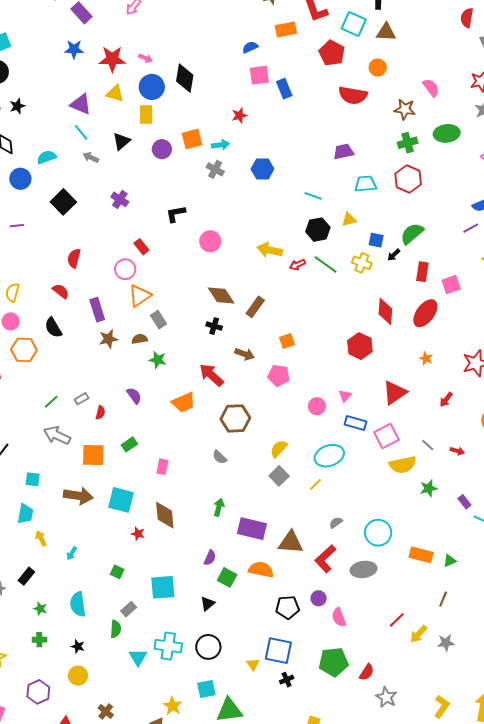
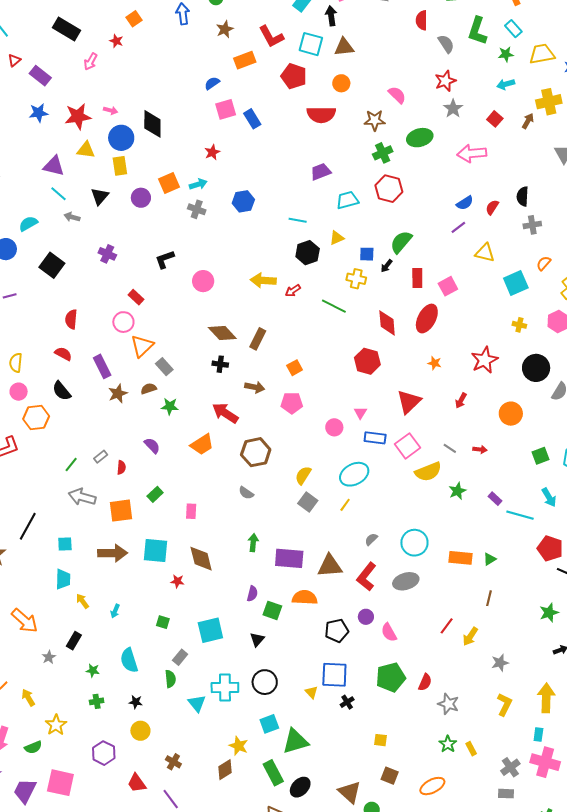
green line: (326, 264) -> (334, 306), moved
gray star: (446, 643) -> (500, 663), moved

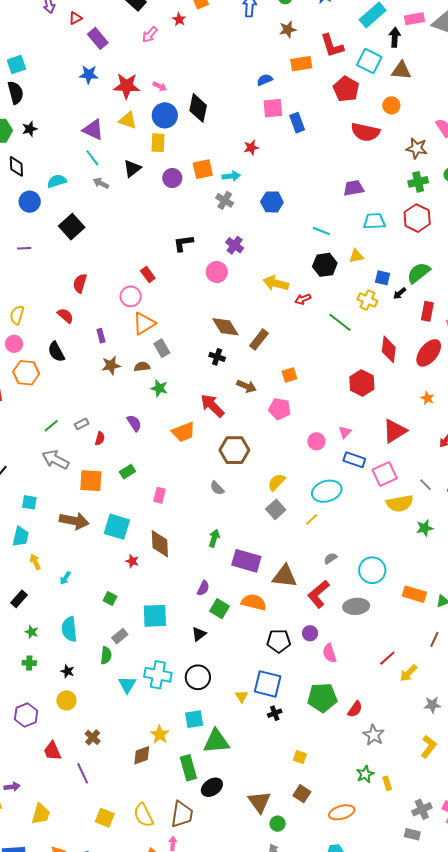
purple cross: (107, 254) -> (235, 245), moved
purple rectangle: (102, 366) -> (101, 336), size x0.6

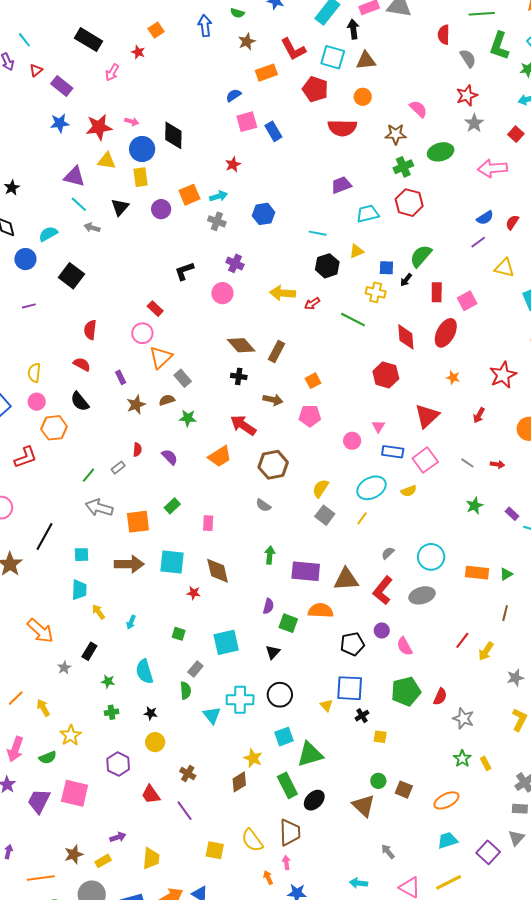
red semicircle: (100, 439) -> (137, 450), moved
yellow semicircle: (400, 503) -> (409, 491), moved, size x0.6
yellow square: (300, 757) -> (380, 737), moved
green circle: (278, 824) -> (378, 781), moved

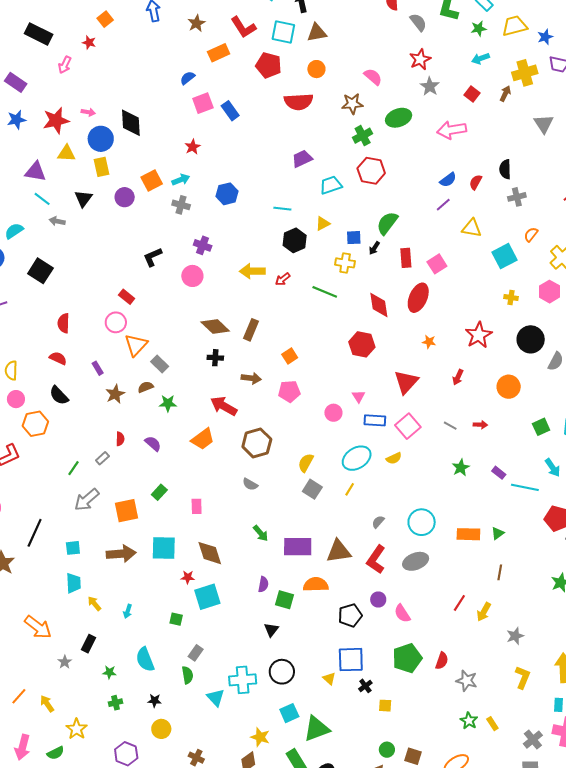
gray arrow: (99, 508) -> (87, 500), turned -52
green arrow: (270, 555) -> (261, 533), turned 138
cyan square: (226, 642) -> (207, 597), moved

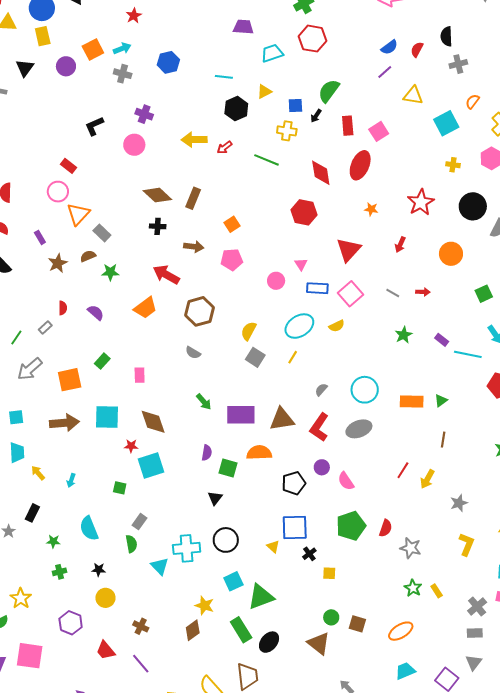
purple trapezoid: (302, 159) -> (243, 27), turned 30

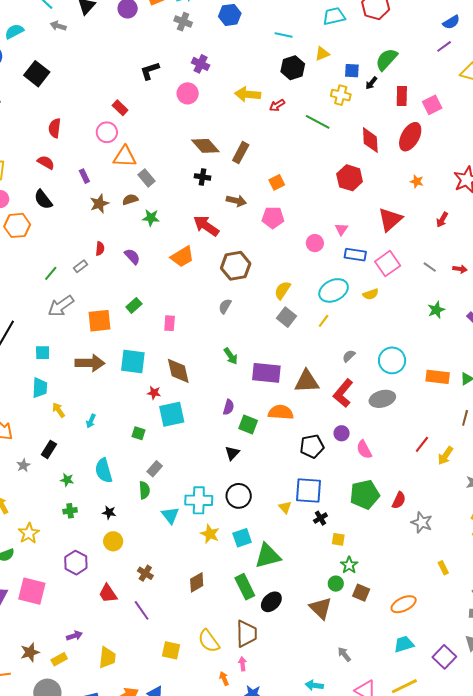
orange triangle: (78, 214) -> (125, 157), turned 45
gray semicircle: (193, 353) -> (225, 306), turned 84
green star: (413, 588) -> (349, 565), moved
yellow star: (204, 605) -> (210, 534), moved

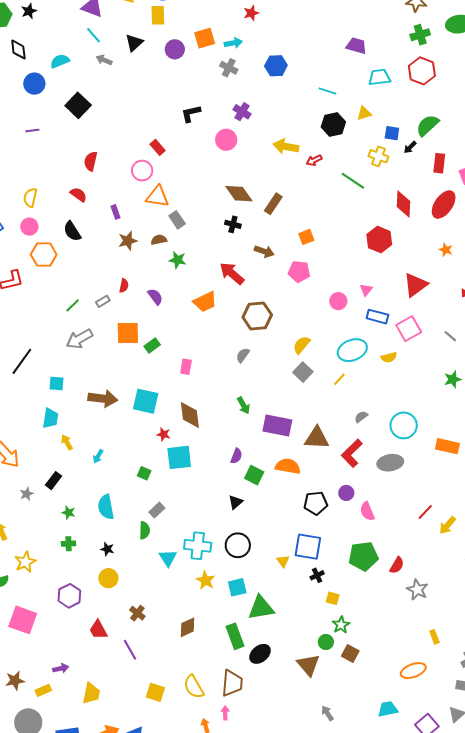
orange square: (99, 321) -> (128, 333), moved
orange ellipse: (404, 604) -> (413, 671), moved

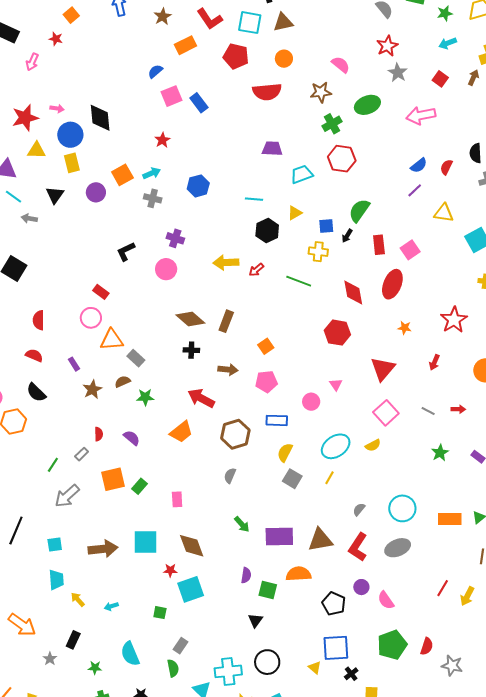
blue rectangle: (377, 317) -> (277, 420), moved
cyan arrow: (98, 456) -> (111, 606), turned 56
black pentagon: (316, 503) -> (334, 604), turned -30

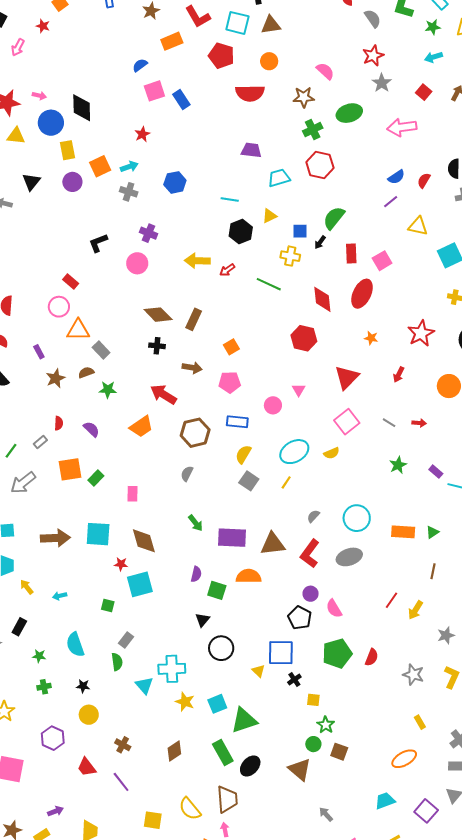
yellow rectangle: (72, 163) -> (68, 150), moved
black pentagon: (334, 604) -> (300, 618), moved
black circle: (267, 662) -> (221, 648), moved
gray star: (452, 666) -> (413, 675), moved

